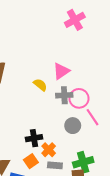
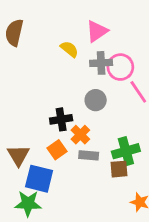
gray circle: (73, 126) -> (96, 100), moved

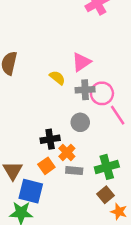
brown square: (119, 169) -> (106, 195), moved, turned -35

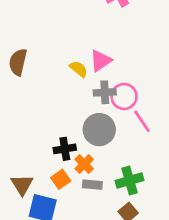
yellow semicircle: (57, 78) -> (79, 69), moved
gray circle: (80, 122) -> (99, 130), size x1.5

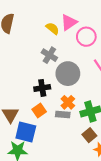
gray cross: (105, 92) -> (49, 55), moved, turned 35
pink circle: (124, 96) -> (86, 37), moved
orange cross: (84, 164) -> (68, 102), moved

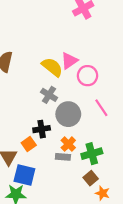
yellow semicircle: (52, 28) -> (52, 67), size x1.5
orange square: (39, 110) -> (29, 144), moved

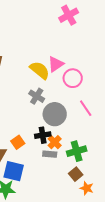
black cross: (42, 129) -> (43, 135), moved

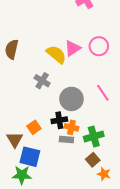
pink circle: (73, 78) -> (99, 46), moved
gray cross: (37, 96) -> (42, 81), moved
orange cross: (55, 142) -> (71, 127), turned -32

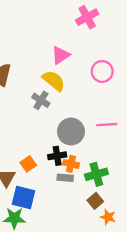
pink triangle: (72, 48) -> (61, 55), moved
gray cross: (42, 81) -> (41, 100), moved
pink line: (103, 93) -> (107, 125), turned -60

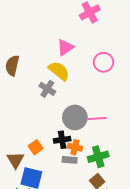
pink line: (107, 125) -> (97, 119), moved

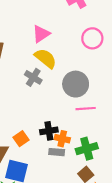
pink triangle: (65, 47) -> (41, 34), moved
pink circle: (104, 62) -> (92, 38), moved
gray circle: (75, 117) -> (76, 84), moved

